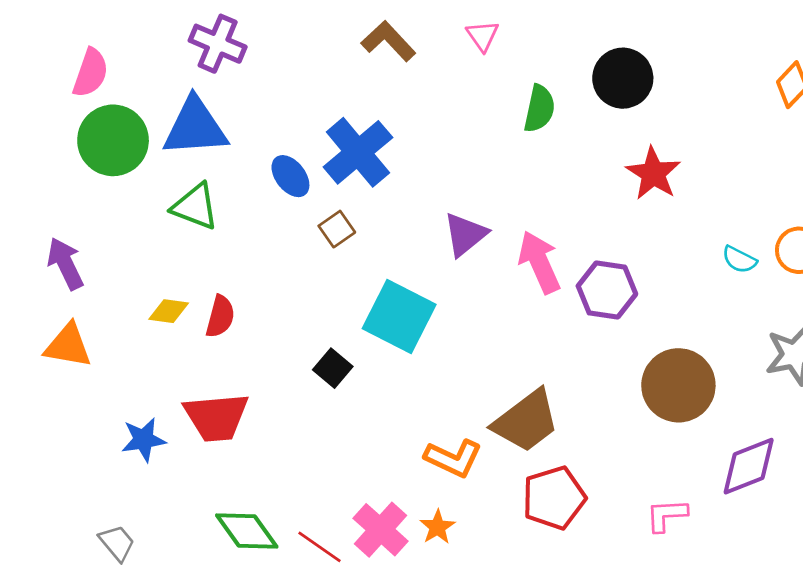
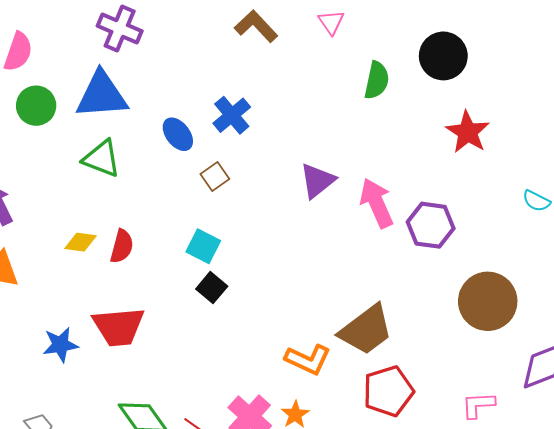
green circle: (113, 140) -> (36, 106), size x0.7
blue cross: (358, 152) -> (232, 115), size x0.7
cyan square: (399, 316) -> (203, 246), moved, size x0.6

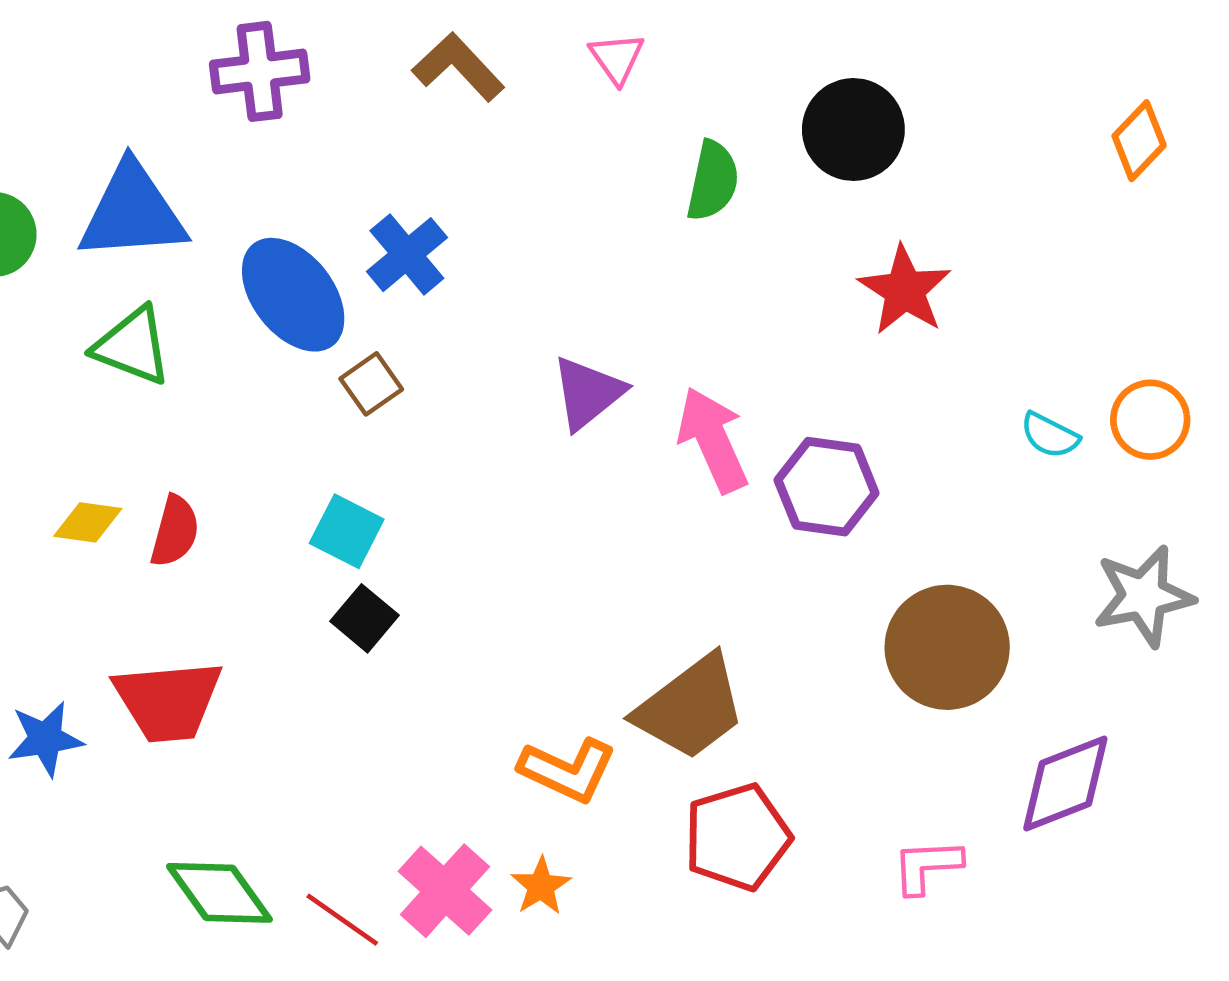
purple cross: (120, 28) -> (260, 71), moved, turned -30
blue ellipse: (178, 134) -> (293, 295), size x1.6

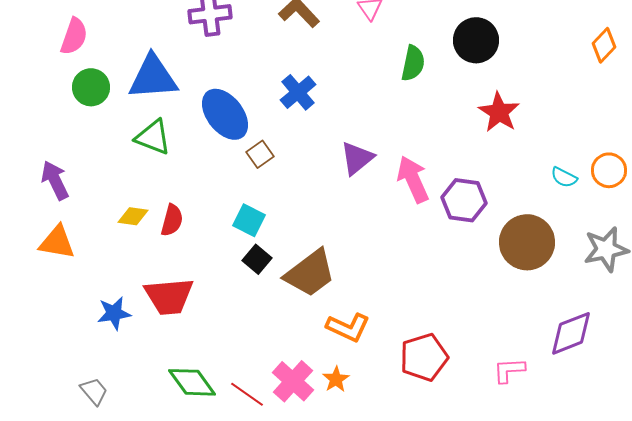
blue cross: (407, 255) -> (298, 92), moved
brown circle: (947, 647) -> (527, 242), moved
brown trapezoid: (690, 708) -> (310, 273), moved

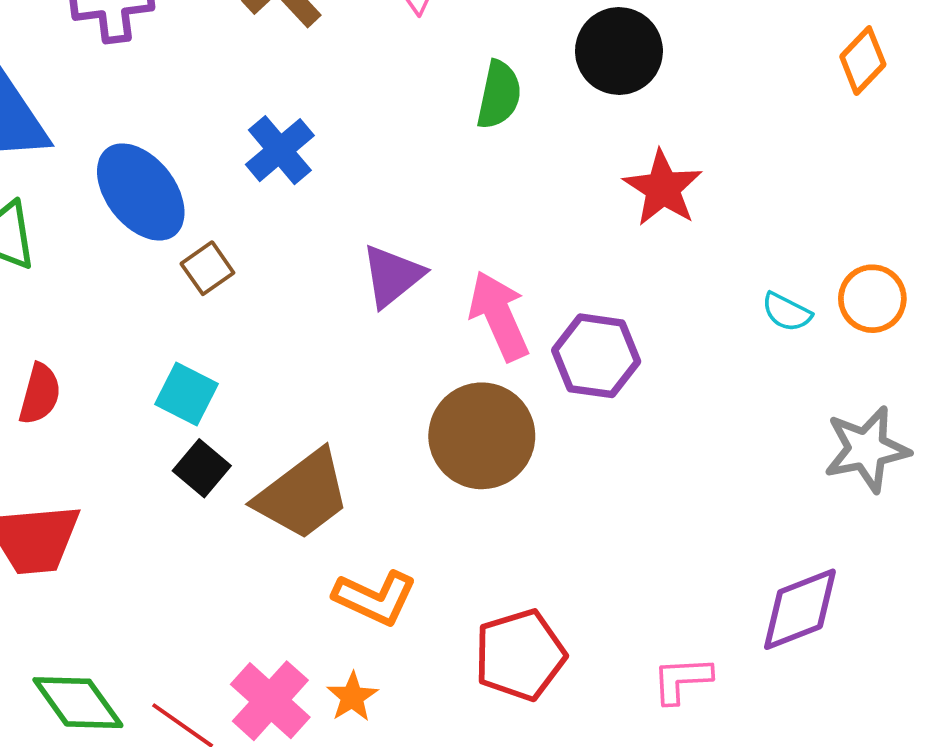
brown circle: (527, 242) -> (482, 436), moved

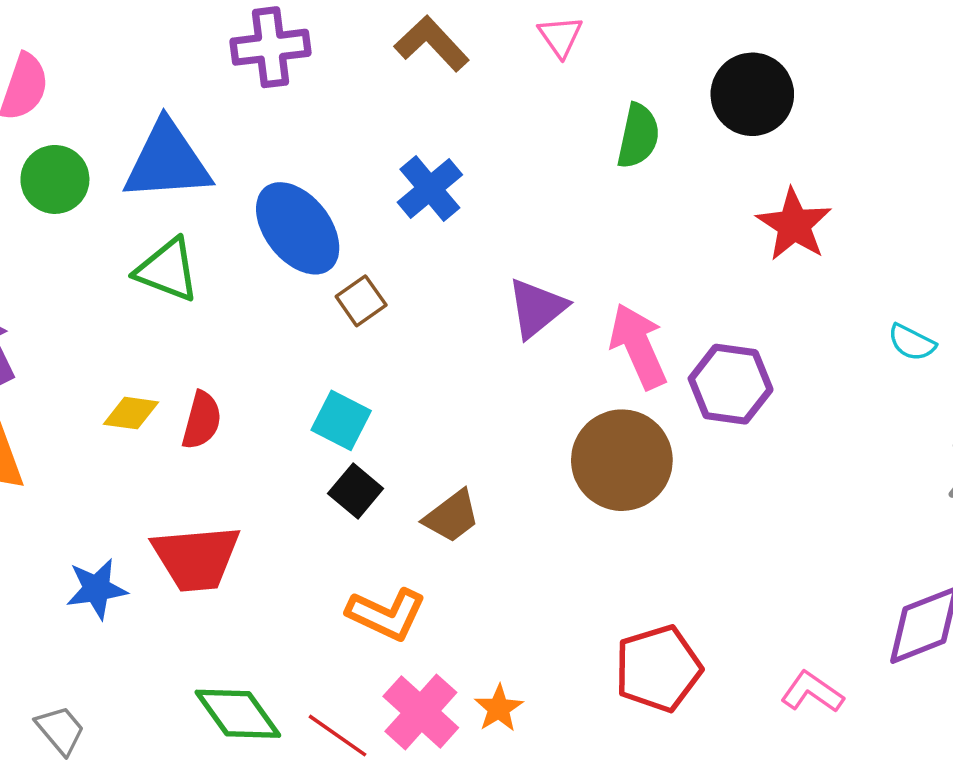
brown trapezoid: (303, 495) -> (452, 516), size x0.6
orange L-shape: (375, 598) -> (386, 614), moved
pink L-shape: (682, 680) -> (812, 692), turned 38

